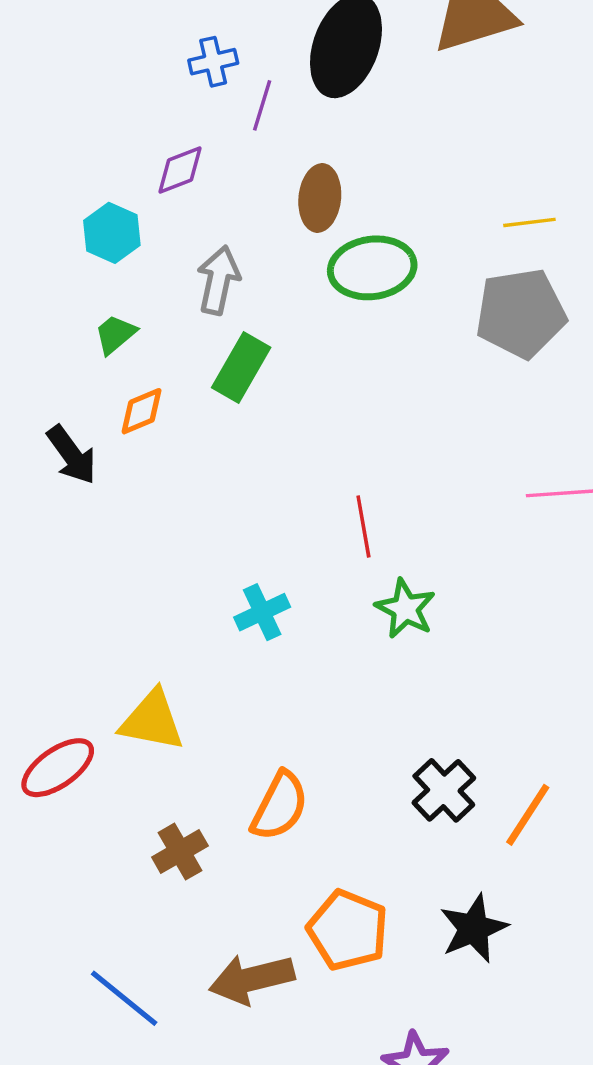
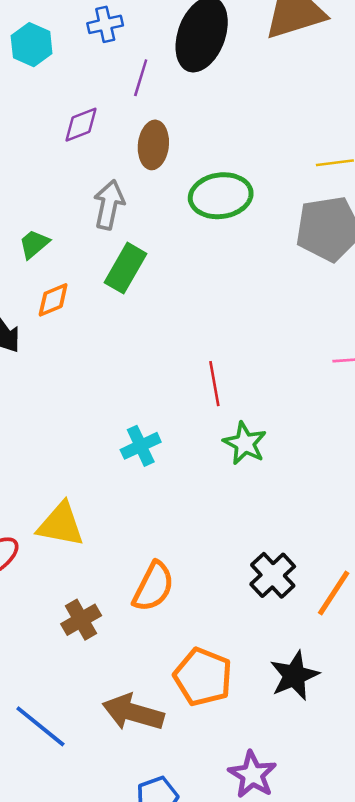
blue cross: (213, 62) -> (105, 24), moved
brown ellipse: (320, 198) -> (153, 145), moved
cyan hexagon: (112, 233) -> (32, 45), moved
brown arrow: (252, 979) -> (133, 712), turned 30

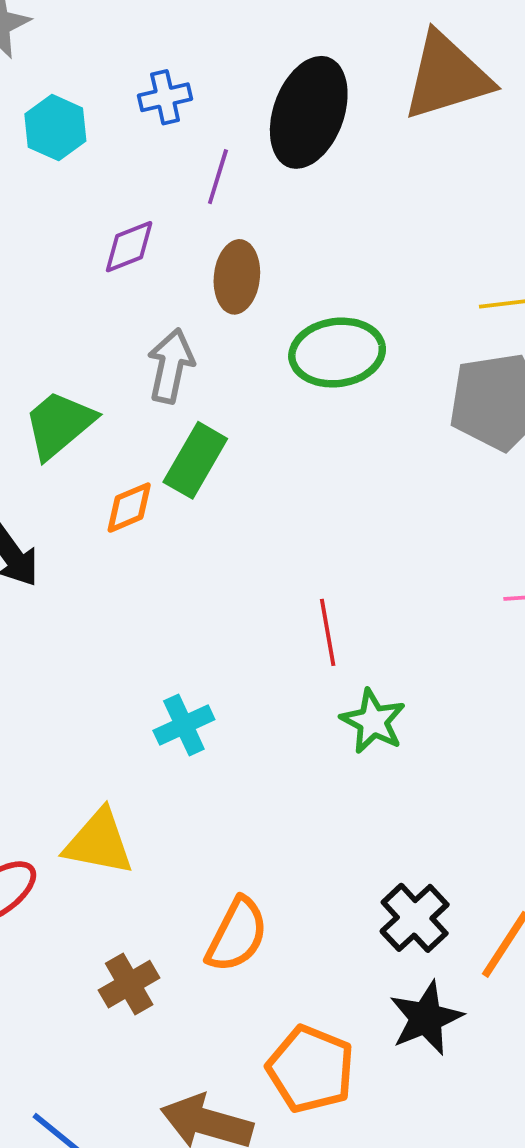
green trapezoid: (34, 244) -> (59, 424), size x1.6
orange diamond: (53, 300) -> (129, 508), moved
cyan cross: (141, 446) -> (184, 725), moved
black star: (294, 676) -> (426, 1018), moved

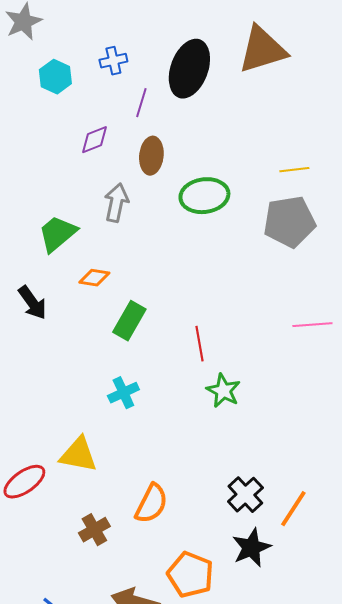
green rectangle: (195, 460) -> (129, 321), moved
orange diamond: (129, 508) -> (94, 278), turned 32

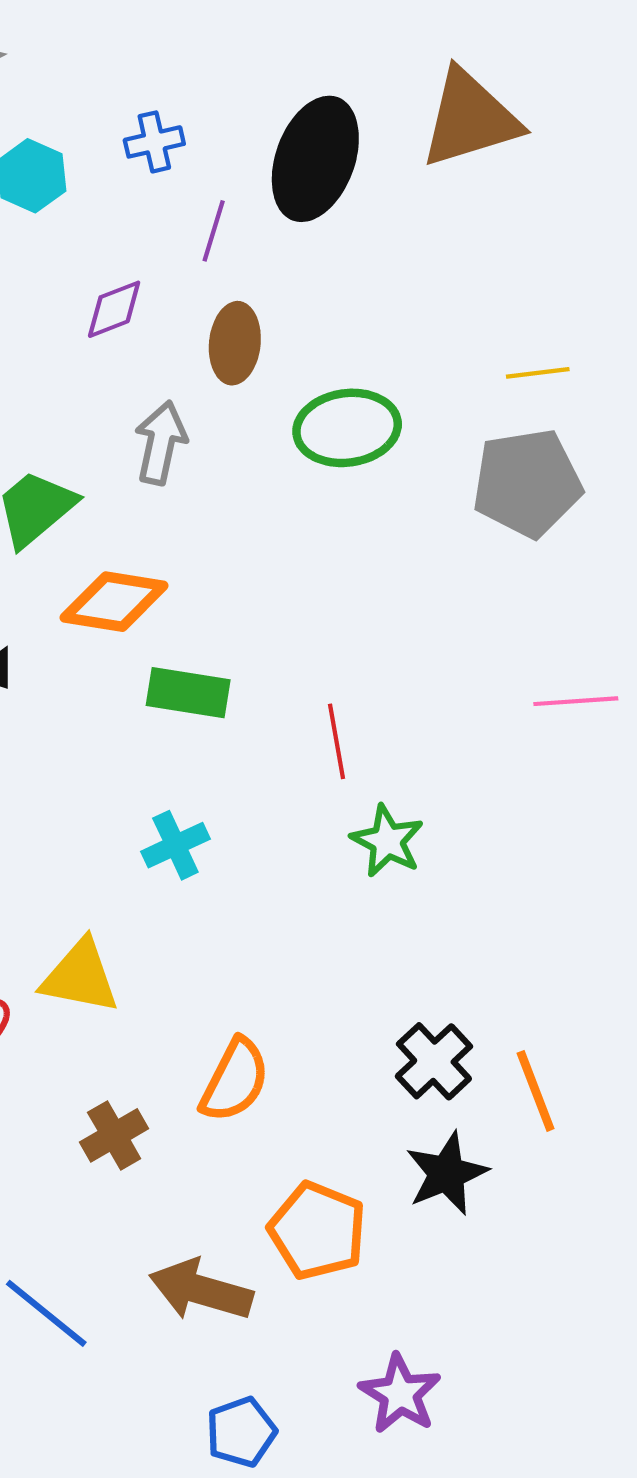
orange diamond: (94, 278) -> (114, 602), size x1.6
green rectangle: (129, 321) -> (188, 693), turned 69
orange line: (293, 509) -> (536, 1091), turned -54

